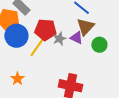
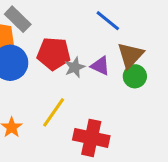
brown triangle: (85, 27) -> (130, 55), moved
yellow line: (37, 47) -> (54, 112), moved

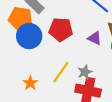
gray star: (75, 67) -> (85, 72), moved

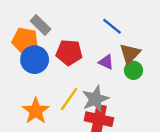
gray star: (85, 72) -> (95, 99), size x1.6
orange star: (30, 83) -> (36, 111), size x1.6

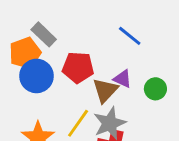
orange pentagon: (25, 41) -> (25, 53), turned -30
brown triangle: (130, 54) -> (105, 90), moved

